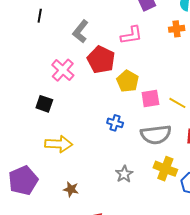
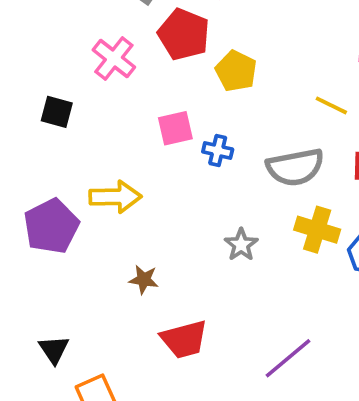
pink square: (150, 98) -> (175, 128), moved
black square: (44, 104) -> (57, 112), moved
purple pentagon: (23, 180) -> (51, 226), moved

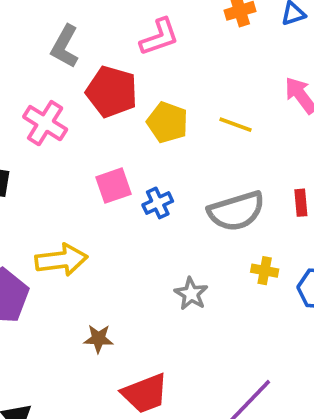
yellow line: (331, 105) -> (236, 125), moved
blue cross: (218, 151) -> (158, 203), turned -32
yellow cross: (317, 230) -> (265, 271), size x0.6

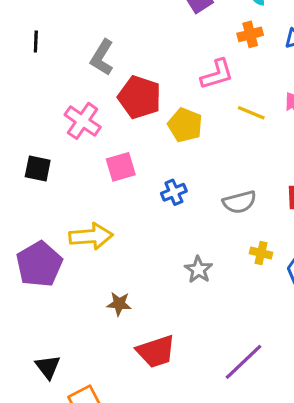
pink L-shape: (159, 37) -> (217, 74), moved
yellow line: (236, 125) -> (251, 113), moved
pink square: (113, 186) -> (121, 167), moved
gray semicircle: (236, 211) -> (239, 202), size x0.7

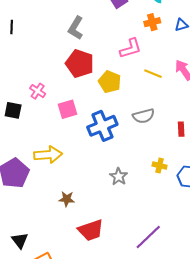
gray L-shape: (102, 57) -> (76, 28), moved
pink cross: (83, 121) -> (38, 91), moved, size x0.7
blue cross: (174, 192) -> (102, 126), size x1.8
gray semicircle: (239, 202) -> (144, 116), moved

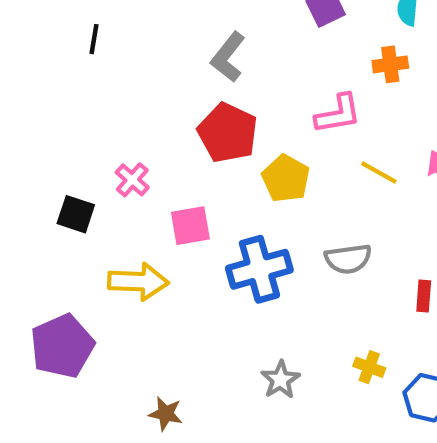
yellow arrow: (48, 155) -> (138, 282), moved

